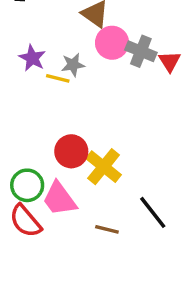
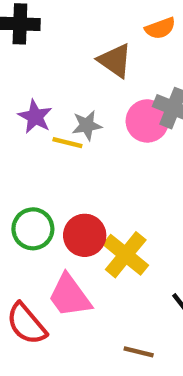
pink circle: (112, 43) -> (147, 121), moved
green circle: (27, 185) -> (33, 229), moved
brown line: (107, 229) -> (139, 352), moved

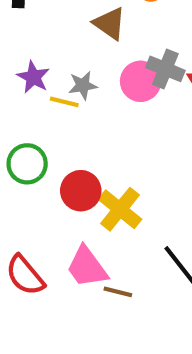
green circle: (33, 229) -> (27, 164), moved
pink trapezoid: (70, 296) -> (87, 267), moved
brown line: (139, 352) -> (118, 292), moved

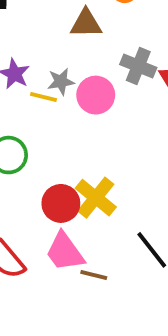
brown triangle: (110, 23) -> (86, 23), turned -36
pink circle: (141, 81) -> (96, 95), moved
red circle: (81, 191) -> (61, 203), moved

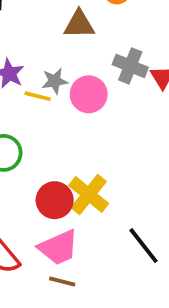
pink trapezoid: (65, 252) -> (58, 247), turned -78
brown line: (94, 275) -> (62, 281), moved

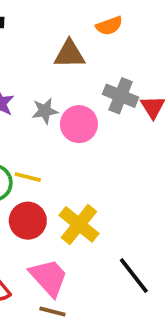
yellow line: (38, 96) -> (28, 177), moved
red circle: (55, 200) -> (28, 221), moved
pink trapezoid: (58, 247) -> (49, 277), turned -108

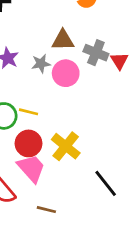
brown triangle: (69, 54) -> (63, 40), moved
pink trapezoid: (49, 277) -> (31, 168), moved

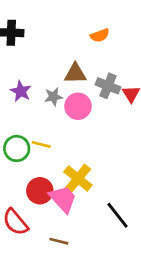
red circle: (29, 143) -> (40, 191), moved
pink trapezoid: (31, 168) -> (63, 199), moved

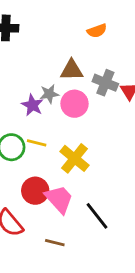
purple star: (21, 91) -> (32, 105), moved
yellow cross: (78, 178) -> (74, 158), moved
black line: (117, 215) -> (97, 216), moved

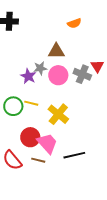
gray cross: (105, 83) -> (82, 74), moved
black line: (97, 216) -> (74, 155), turned -65
brown line: (55, 243) -> (38, 160), moved

